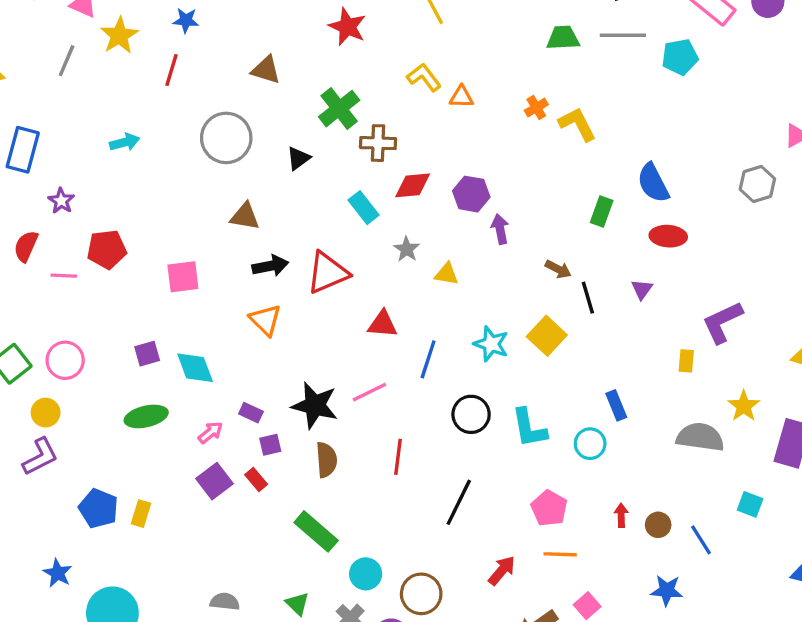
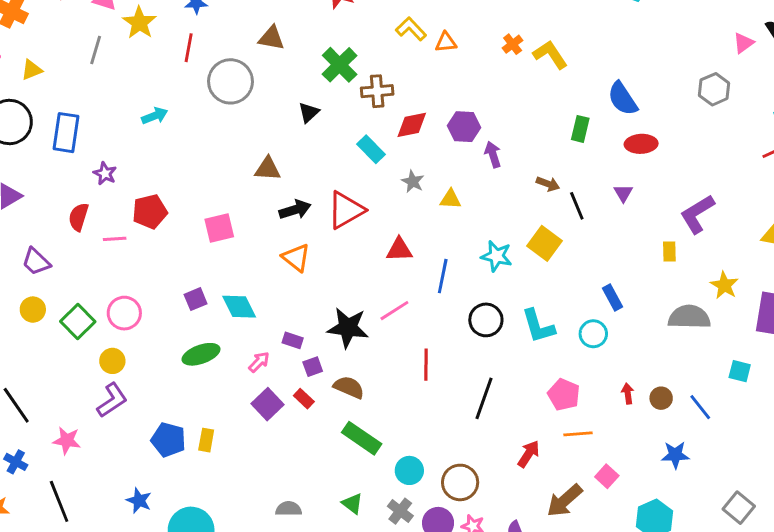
gray circle: (226, 138) -> (230, 81), moved
brown semicircle: (326, 460) -> (349, 387), moved, turned -56

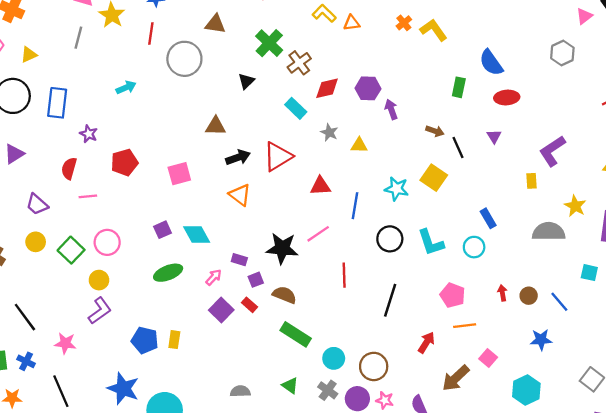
brown cross: (377, 91) -> (299, 63), turned -30
pink line: (115, 239) -> (88, 196), moved
blue star: (139, 501) -> (123, 388), size x1.6

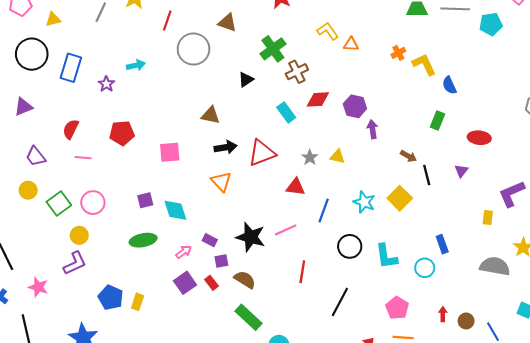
blue semicircle: (491, 63) -> (449, 85), moved, size x0.7
gray star: (329, 132) -> (310, 157), moved
purple star: (89, 134) -> (106, 84), moved

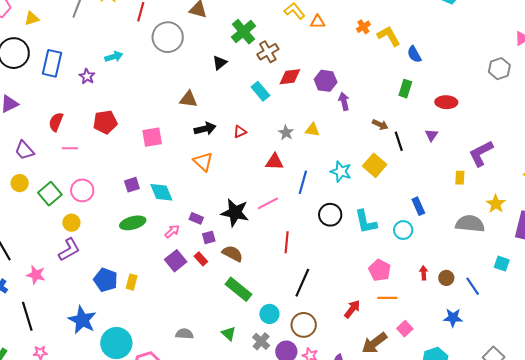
red triangle: (262, 153) -> (240, 132), size x0.5
black line: (340, 302) -> (302, 283), moved

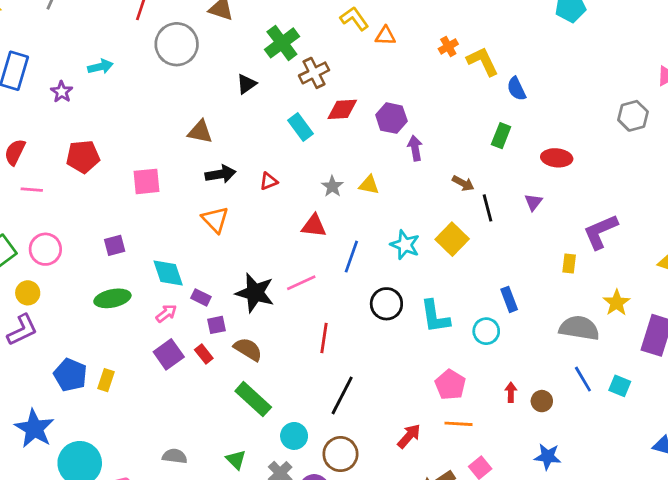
cyan diamond: (161, 192) -> (168, 273), moved
blue line: (473, 286) -> (583, 379), moved

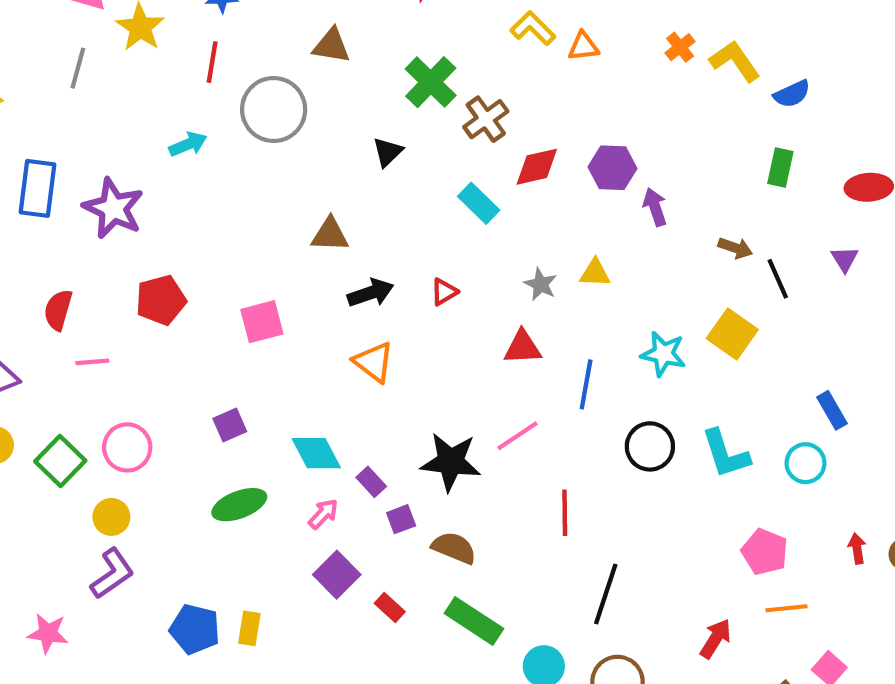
cyan arrow: (100, 67) -> (188, 144), moved
blue semicircle: (516, 89) -> (792, 94), turned -80
purple star: (62, 92) -> (113, 208), size x1.8
purple rectangle: (201, 297) -> (371, 482), turned 30
red rectangle: (204, 354) -> (390, 608), moved

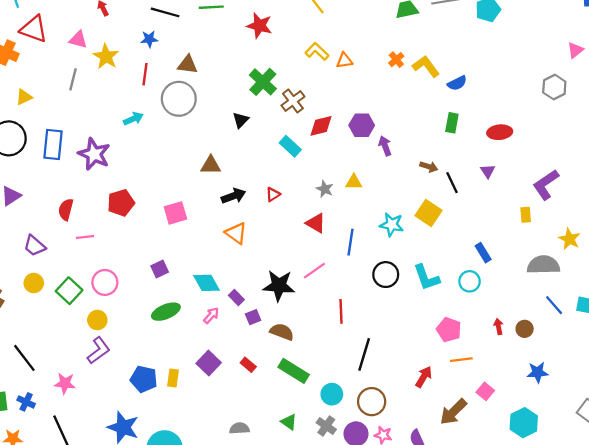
brown triangle: (332, 46) -> (188, 65), moved
red triangle: (523, 347) -> (316, 223), turned 35
purple square: (337, 575) -> (209, 363), moved

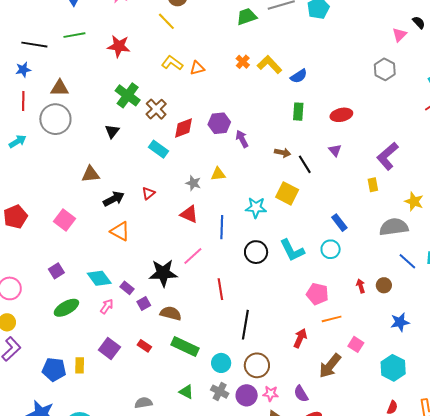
pink square: (175, 213) -> (65, 220), turned -30

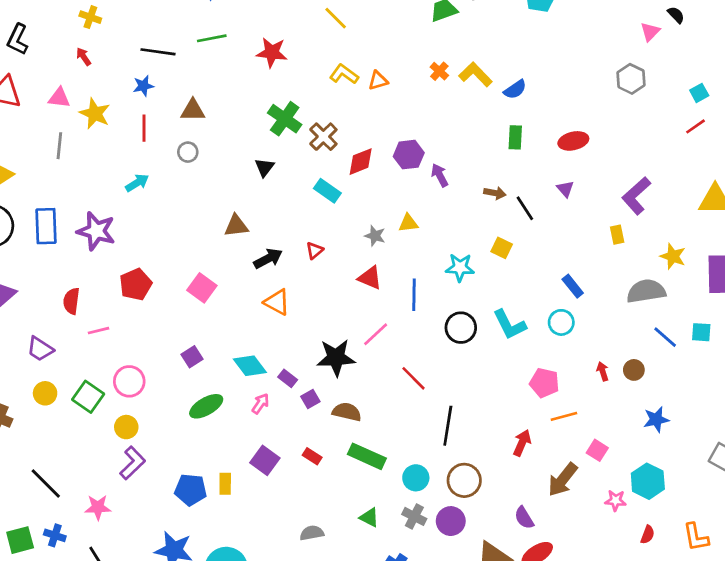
gray circle: (55, 119) -> (188, 152), size x0.5
yellow square: (287, 193) -> (502, 248), size x0.7
red line: (220, 289) -> (414, 378), turned -35
pink star: (271, 394) -> (616, 500), moved

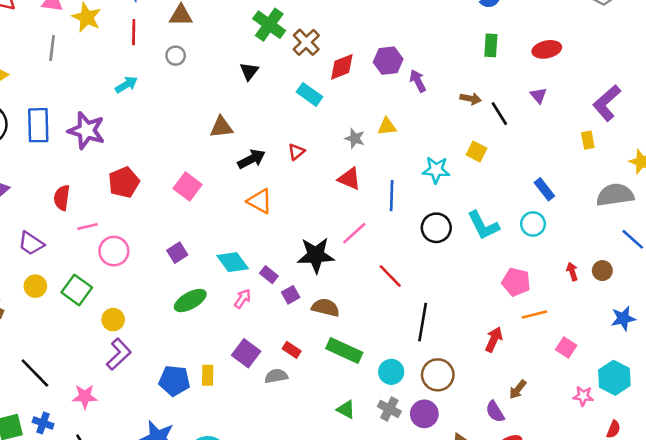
pink circle: (129, 381) -> (114, 251), moved
brown arrow: (563, 480) -> (518, 390), moved, size x0.6
gray semicircle: (312, 533) -> (276, 376), moved

